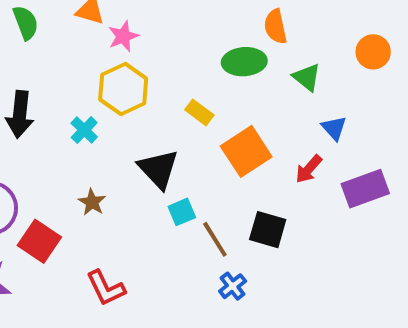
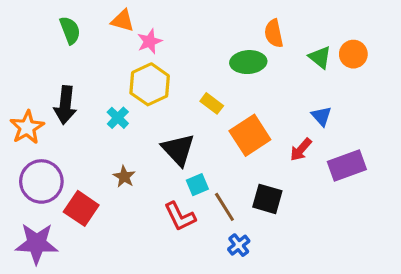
green triangle: (307, 77) -> (320, 57), moved
red L-shape: (106, 288) -> (180, 216), moved

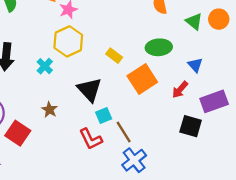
green ellipse: (248, 62) -> (159, 47), moved
black square: (267, 199) -> (191, 126), moved
blue cross: (239, 245) -> (134, 160), size x1.5

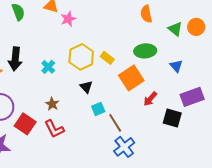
yellow hexagon: (68, 41) -> (81, 57), moved
black triangle: (89, 90) -> (86, 87), size x0.6
red arrow: (180, 90) -> (150, 99), moved
red L-shape: (91, 139) -> (54, 129), moved

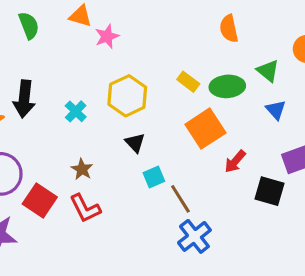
green triangle: (175, 29) -> (268, 71), moved
yellow rectangle: (107, 58) -> (188, 82), moved

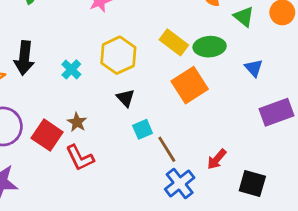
green triangle: (268, 71) -> (244, 17), moved
yellow rectangle: (188, 82) -> (174, 42), size x1.4
red arrow: (235, 161) -> (217, 159), moved
black square: (269, 191) -> (252, 183), moved
red square: (40, 200) -> (47, 135), moved

